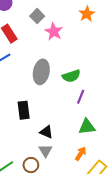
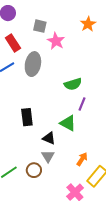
gray square: (37, 16) -> (40, 26), turned -32
gray ellipse: (41, 72) -> (33, 64), moved
green triangle: (87, 127) -> (68, 123), moved, turned 36

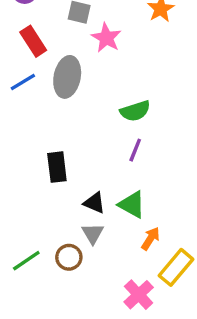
purple line: (82, 104) -> (135, 150), moved
green triangle: (68, 123) -> (132, 205), moved

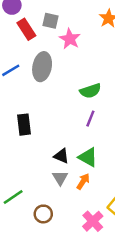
red rectangle: (33, 41) -> (26, 29), moved
black rectangle: (57, 167) -> (24, 125), moved
orange arrow: (151, 239) -> (83, 181), moved
brown circle: (69, 257) -> (43, 214), moved

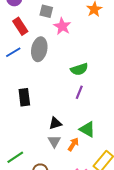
red rectangle: (26, 29) -> (20, 26), moved
black triangle: (61, 156) -> (55, 123), turned -40
green triangle: (88, 157) -> (87, 129), moved

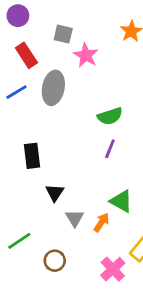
black triangle: (55, 123) -> (55, 193), moved, turned -40

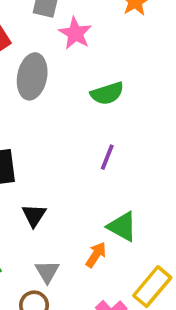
green semicircle: (110, 116) -> (107, 93), moved
gray triangle: (75, 218) -> (47, 272), moved

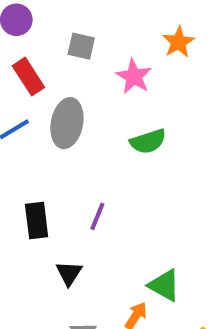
pink star: (75, 33) -> (134, 77), moved
purple line: (107, 157) -> (97, 216), moved

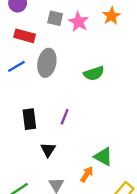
red rectangle: (28, 77) -> (25, 36), turned -42
pink star: (134, 77) -> (79, 22), moved

